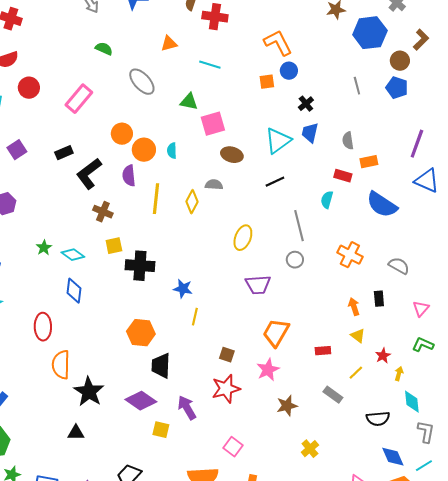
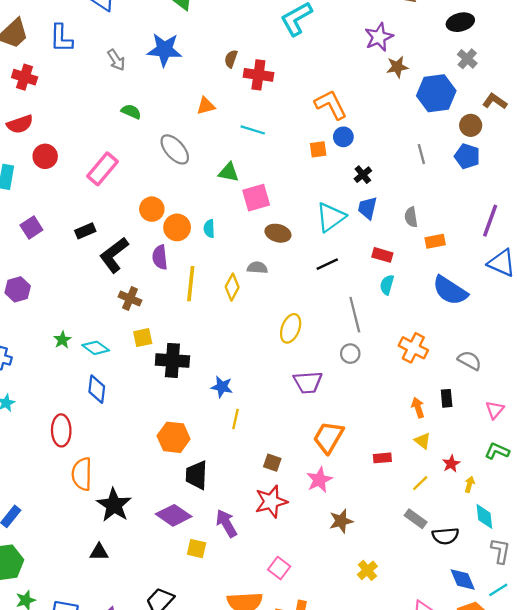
brown L-shape: (421, 40) -> (495, 101), turned -100
red rectangle: (343, 176) -> (382, 255), moved
gray rectangle: (333, 395) -> (416, 519), moved

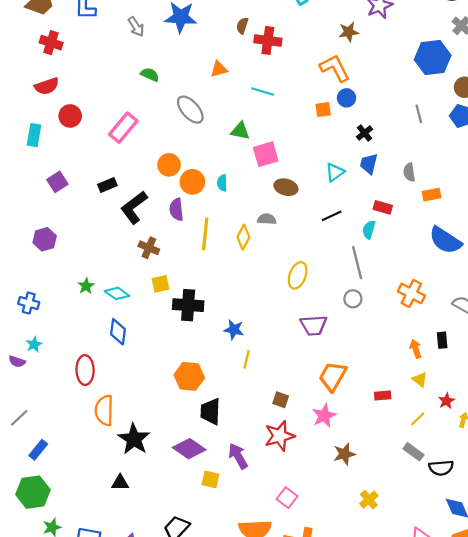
brown star: (397, 67) -> (349, 32), moved
cyan triangle: (331, 217) -> (335, 172), size x0.7
cyan semicircle: (387, 285) -> (369, 230), moved

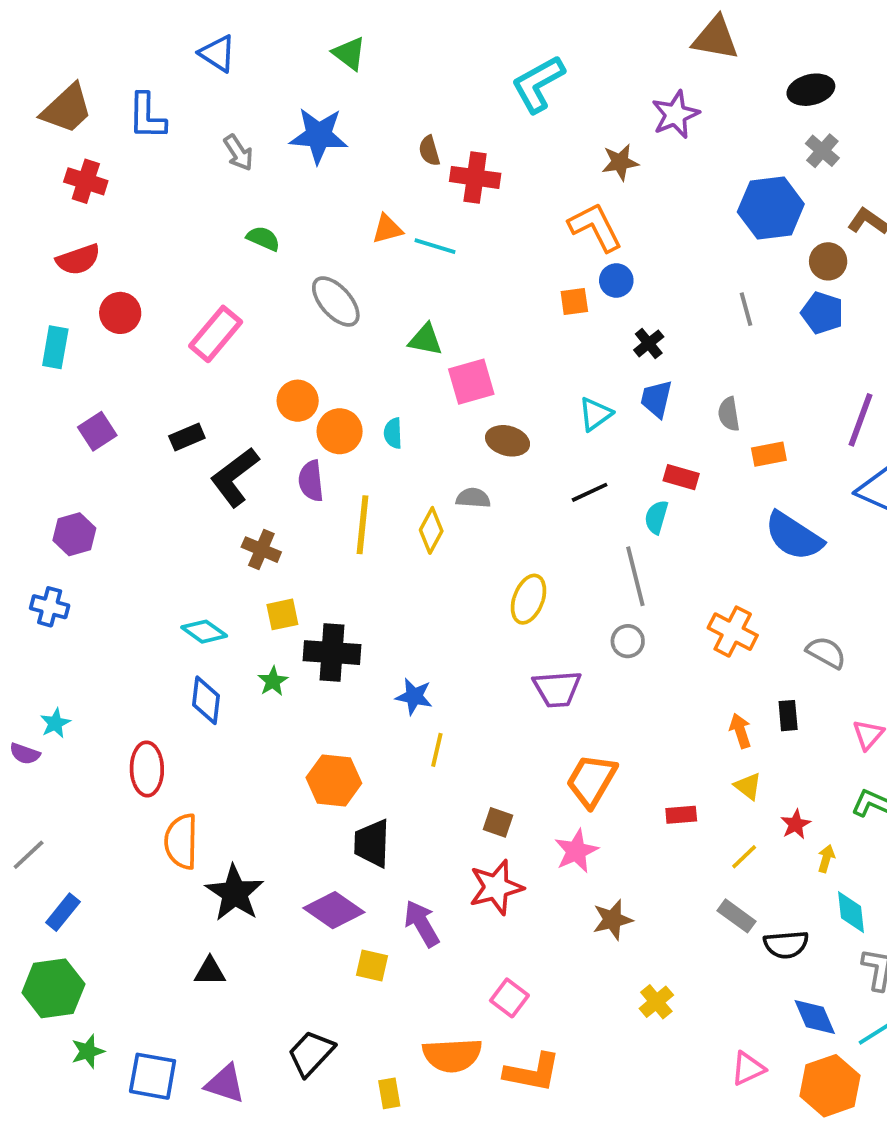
brown semicircle: (242, 26) -> (429, 151), turned -35
cyan line: (263, 92) -> (435, 246), moved
green star: (86, 286) -> (273, 681), moved
blue cross: (29, 303) -> (50, 607), moved

